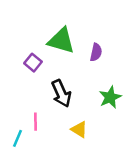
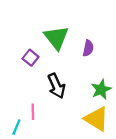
green triangle: (61, 41) -> (56, 38), turned 36
yellow triangle: (79, 129) -> (96, 119), moved, size x1.6

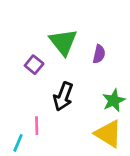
black arrow: (56, 86) -> (63, 96), turned 45

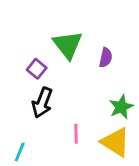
black arrow: (63, 96) -> (42, 103), moved
pink line: (37, 126) -> (76, 134), moved

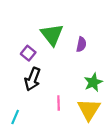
yellow triangle: (116, 142) -> (89, 109), turned 30

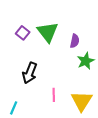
purple square: (28, 53) -> (23, 33), moved
green star: (93, 82) -> (86, 61), moved

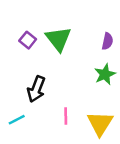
purple semicircle: (75, 41) -> (107, 41), moved
cyan line: (14, 108) -> (17, 120), moved, turned 40

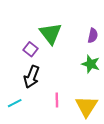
purple square: (28, 40) -> (31, 49), moved
green star: (105, 74) -> (91, 64), turned -30

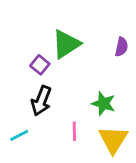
green triangle: (51, 33) -> (66, 44), turned 35
green star: (91, 64) -> (103, 104), moved

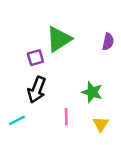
purple square: (40, 65) -> (35, 58), turned 35
yellow triangle: (113, 140) -> (101, 124), size x0.6

